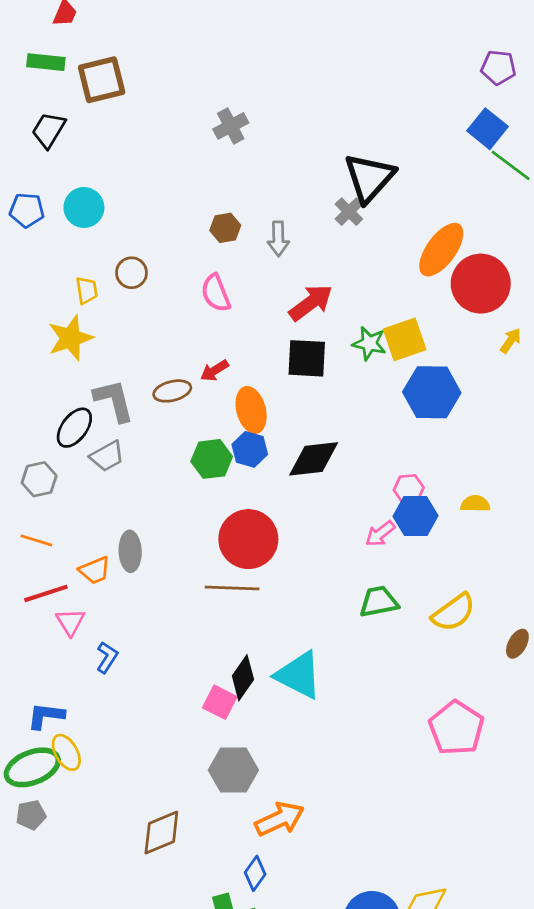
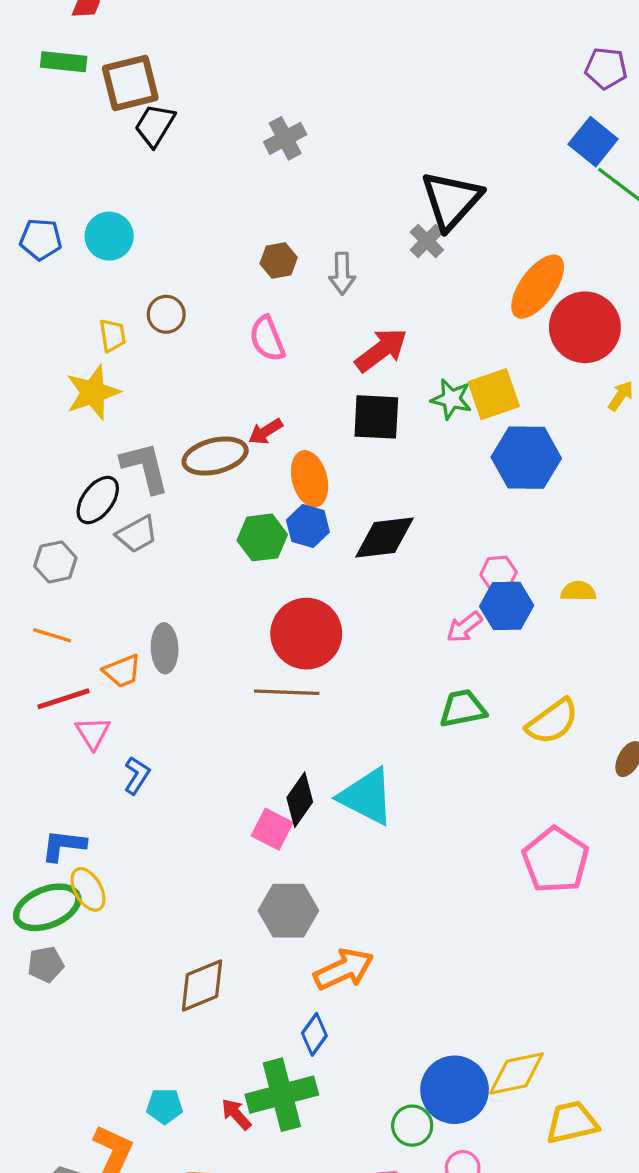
black trapezoid: (49, 130) -> (155, 125), moved
brown ellipse: (172, 391) -> (215, 456), size x1.4

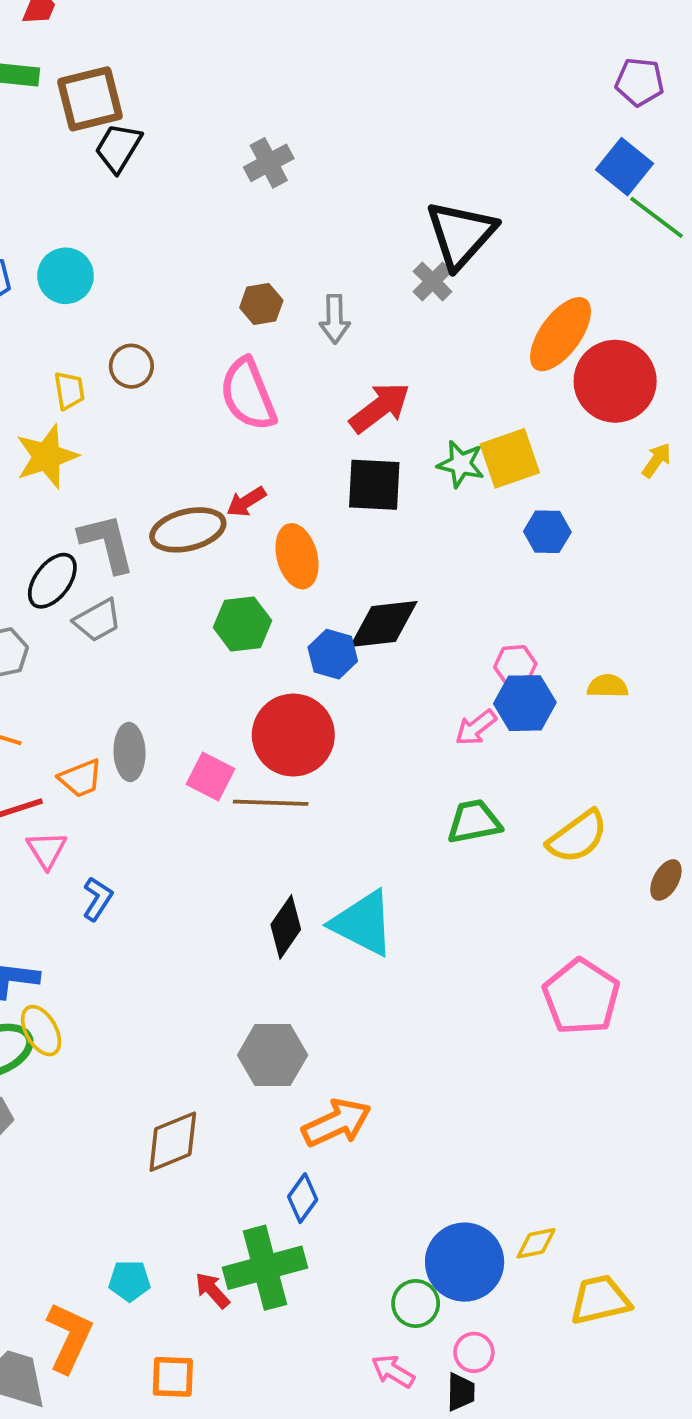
pink semicircle: (267, 339) -> (248, 394), size x1.4
blue hexagon: (526, 458) -> (547, 532), size x0.6
blue hexagon: (308, 526) -> (333, 654), moved
pink square: (272, 829) -> (210, 776), moved
yellow diamond: (516, 1073) -> (536, 1243), size x0.6

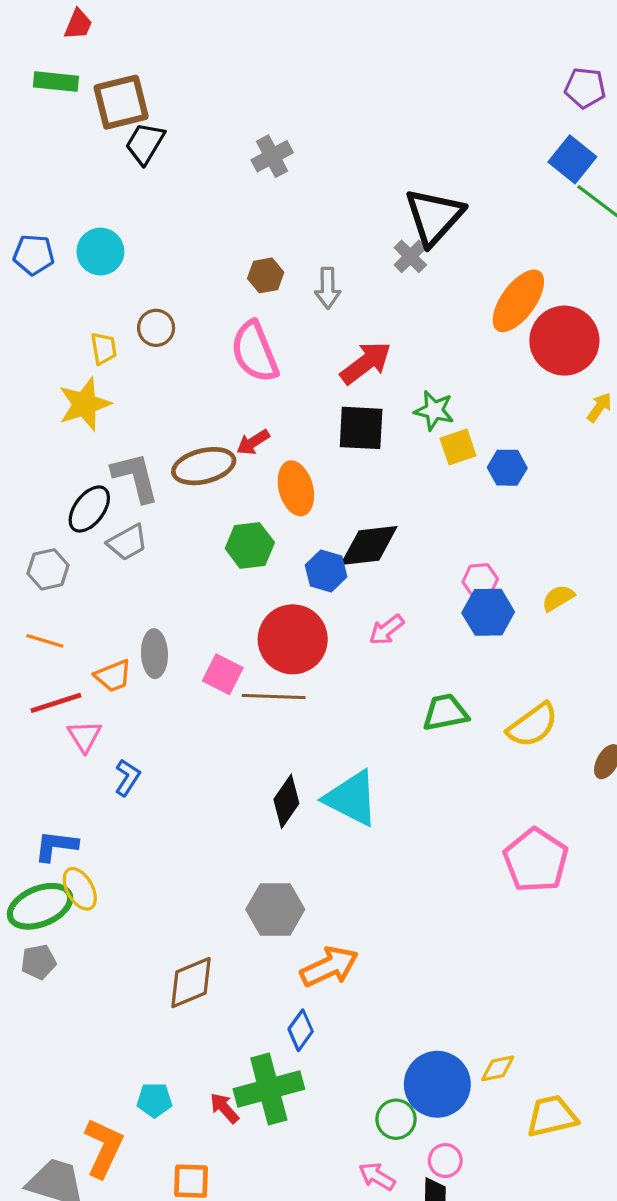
yellow square: (510, 458) -> (458, 447), moved, size x0.7
yellow semicircle: (608, 686) -> (558, 598), turned -32
pink arrow: (476, 728) -> (386, 630), moved

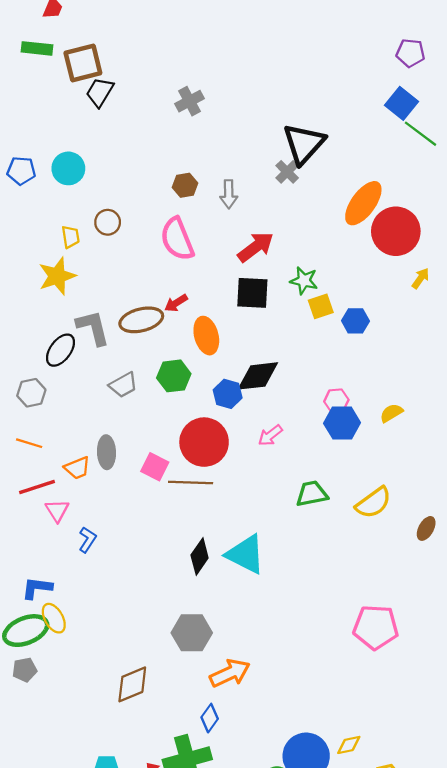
gray trapezoid: (127, 542) -> (123, 385), moved
pink pentagon: (536, 860) -> (376, 627), moved, turned -30

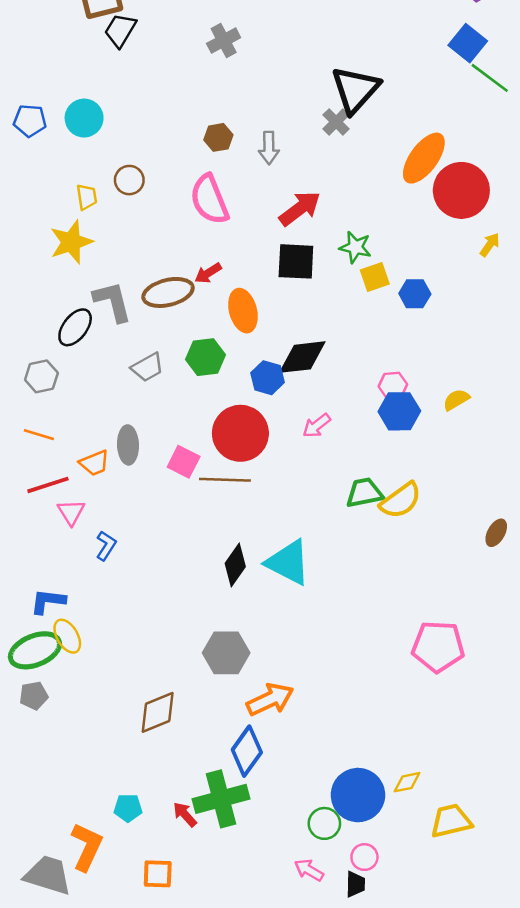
yellow semicircle: (373, 503) -> (401, 500), moved
blue diamond: (210, 718) -> (247, 751), size x1.5

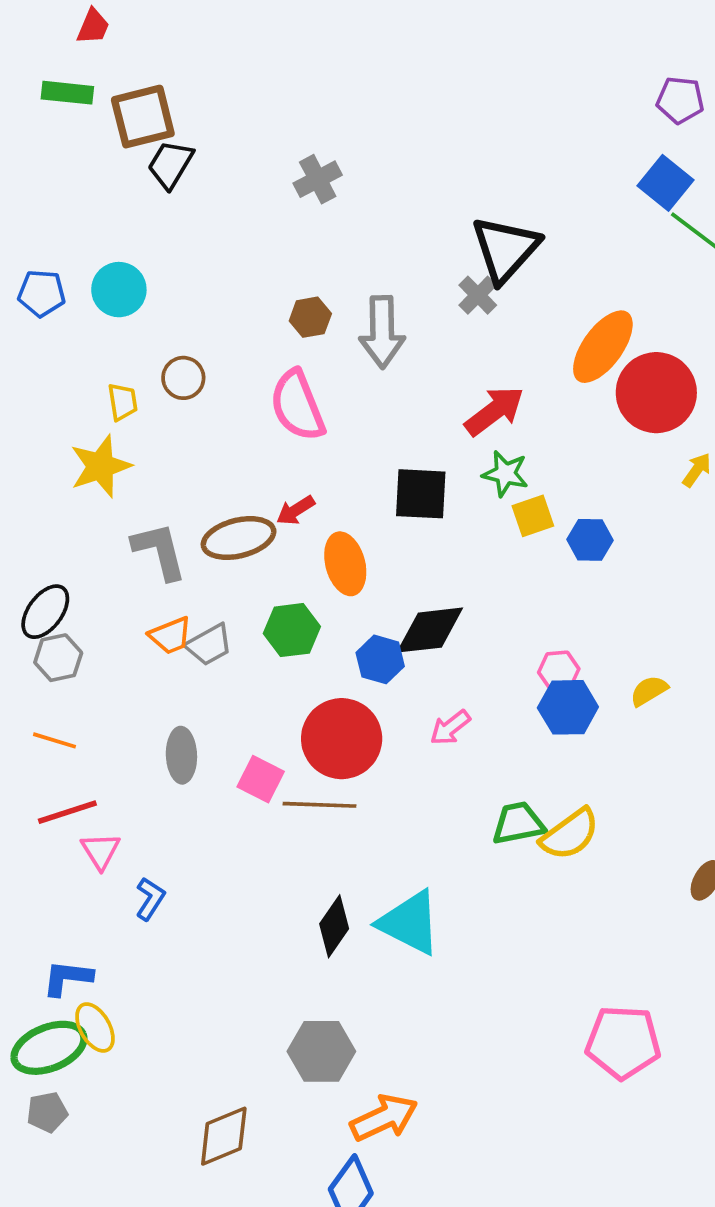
gray arrow: (269, 148) -> (382, 332), size x1.5
red arrow: (300, 208) -> (494, 411), moved
black ellipse: (75, 327) -> (45, 612), moved
orange trapezoid: (94, 463) -> (170, 636), moved

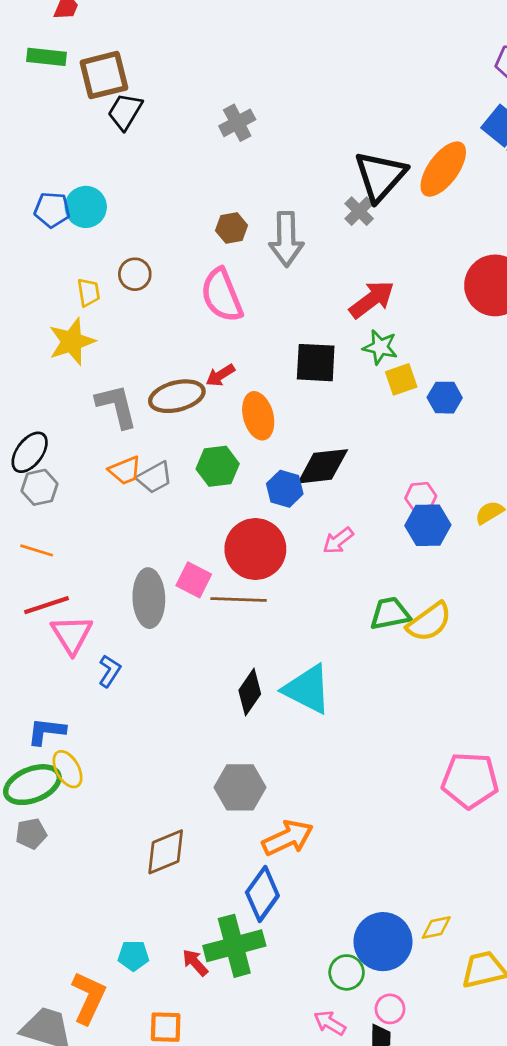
blue pentagon: (42, 293) -> (52, 210), moved
orange ellipse: (603, 347) -> (443, 169), moved
gray ellipse: (181, 755) -> (149, 598), moved, size x1.4
pink triangle: (101, 851) -> (72, 635), size x1.4

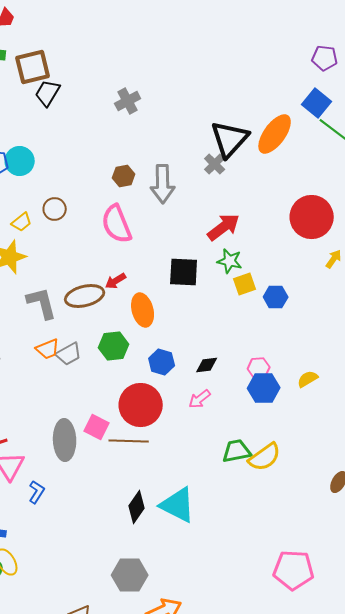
yellow trapezoid: (89, 292) -> (22, 222), turned 60
black diamond: (323, 466) -> (207, 365), moved, size x0.6

